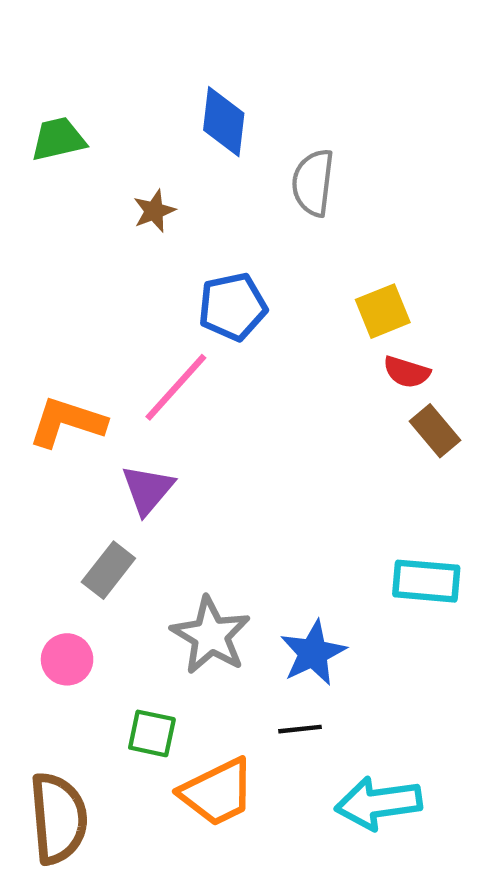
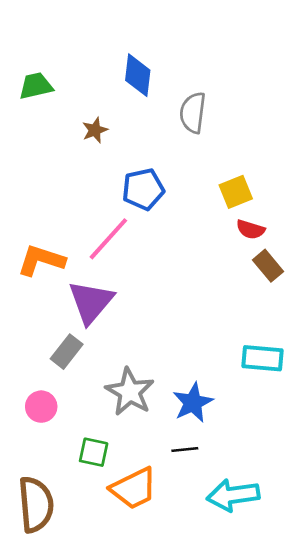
purple triangle: (148, 490) -> (91, 302), size x1.4

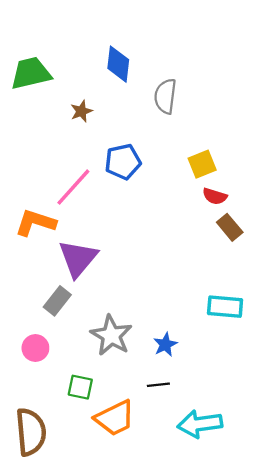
green trapezoid: (36, 86) -> (31, 73), size x1.4
pink line: (108, 239) -> (73, 187), moved
blue star: (193, 403) -> (165, 345), size x0.7

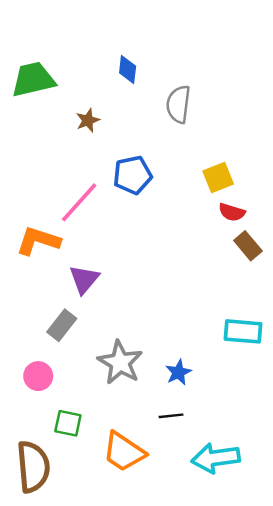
blue diamond: (118, 64) -> (128, 70), size x0.7
purple triangle: (78, 258) -> (84, 279), size x0.7
green square: (80, 387) -> (68, 423), moved
orange trapezoid: (115, 418) -> (124, 452), turned 60

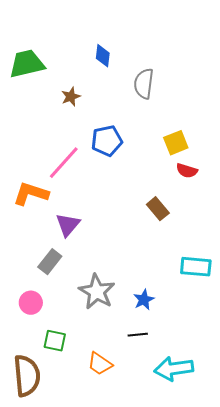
brown rectangle: (248, 246) -> (158, 209), moved
orange trapezoid: (124, 452) -> (100, 364), size x0.7

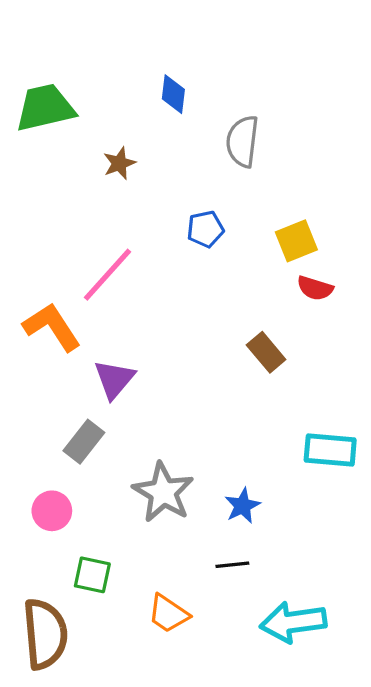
blue pentagon: (107, 141) -> (205, 229), moved, size x0.7
orange L-shape: (31, 194) -> (52, 327), turned 39

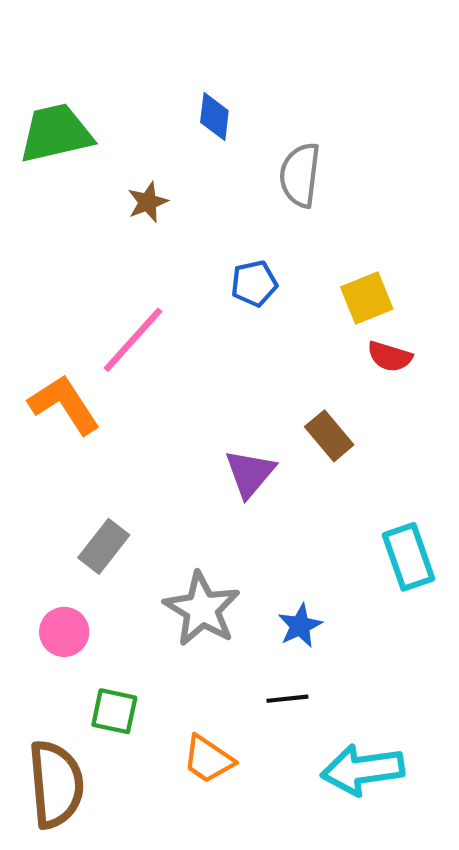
purple triangle: (114, 379) -> (250, 473), moved
cyan rectangle: (330, 450) -> (408, 557), turned 66

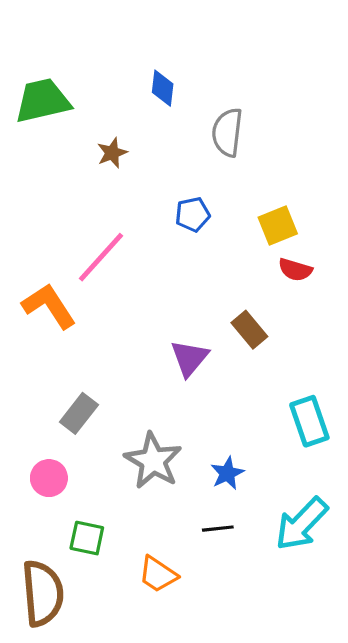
cyan arrow: (363, 770) -> (302, 524), moved, turned -38

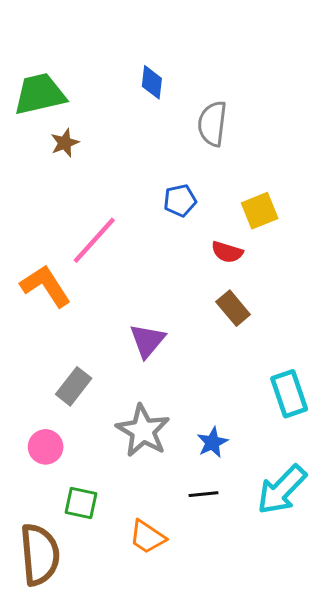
brown star: (112, 153) -> (65, 143), moved
red semicircle: (295, 270) -> (227, 252), moved
purple triangle: (189, 358) -> (147, 341), moved

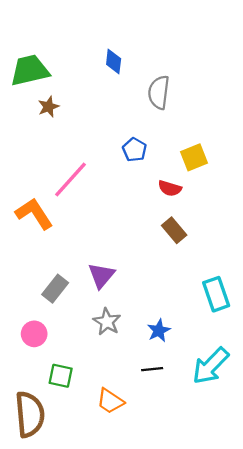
blue pentagon: (180, 200) -> (134, 150), turned -30
purple triangle: (147, 341) -> (101, 275), moved
gray star: (143, 431) -> (107, 322), size x0.7

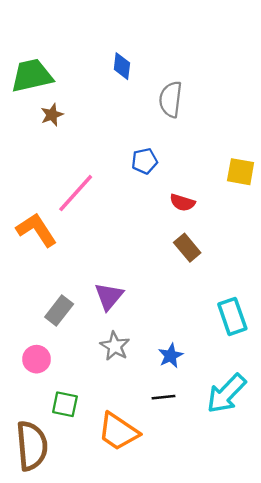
blue pentagon: (134, 150) -> (144, 161), turned 30
yellow square: (194, 157) -> (241, 172), moved, turned 32
orange trapezoid: (110, 401) -> (118, 432), size x1.4

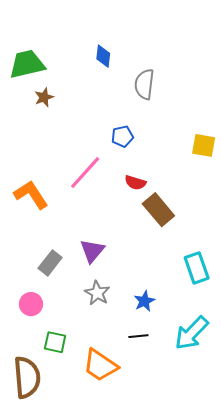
pink line: (76, 193) -> (85, 173), moved
red semicircle: (182, 203) -> (135, 183), moved
brown rectangle: (187, 248) -> (158, 210), size x1.4

